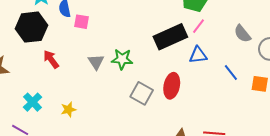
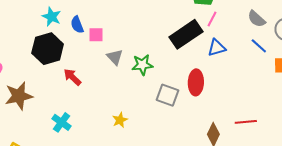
gray triangle: (96, 62) -> (115, 57), moved
blue line: (231, 72) -> (259, 46), moved
yellow star: (68, 110) -> (120, 120), moved

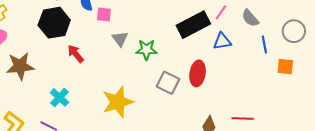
gray semicircle: (256, 19) -> (250, 18), moved
blue line: (259, 46) -> (264, 44), turned 30
yellow star: (120, 120) -> (118, 102), size x2.0

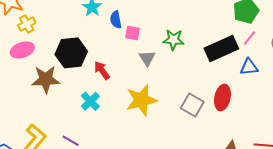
black hexagon: (54, 23) -> (71, 53), moved
green star: (146, 50) -> (173, 40), moved
cyan cross: (59, 97) -> (90, 101), moved
yellow star: (118, 102) -> (141, 100), moved

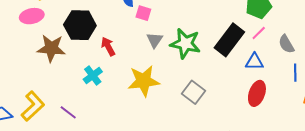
green star: (173, 40) -> (185, 44), moved, size x1.4
black rectangle: (221, 48) -> (229, 40), turned -36
red ellipse: (222, 97) -> (257, 93), moved

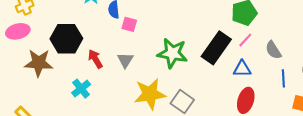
gray triangle: (155, 40) -> (125, 60), moved
yellow star: (144, 81) -> (150, 94), moved

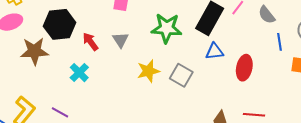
blue triangle: (242, 69) -> (214, 51), moved
yellow star: (150, 94) -> (148, 71), size x0.7

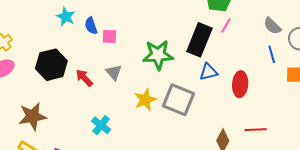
gray semicircle: (267, 15) -> (272, 26), moved
brown star: (34, 51) -> (32, 116), moved
cyan cross: (79, 73) -> (101, 125), moved
gray square: (181, 75) -> (179, 100), size x1.4

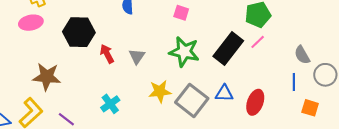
pink square: (109, 37) -> (181, 13), moved
blue triangle: (208, 72) -> (224, 93), moved

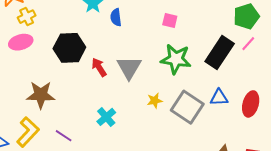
gray triangle: (137, 56) -> (129, 68), size x1.5
yellow star: (160, 91) -> (155, 101), size x0.7

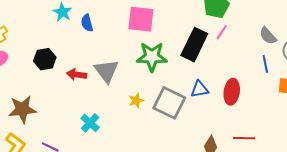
pink square: (170, 21) -> (141, 19), size x1.8
black hexagon: (69, 48) -> (45, 59), size x0.7
red arrow: (99, 67) -> (77, 75), turned -42

